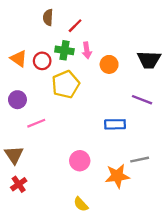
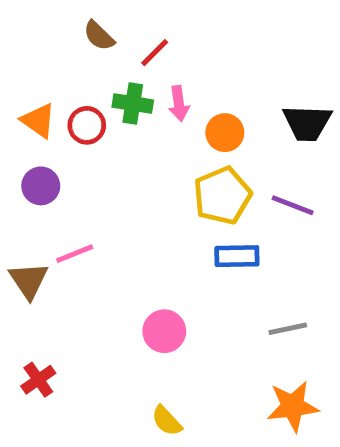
brown semicircle: (48, 17) -> (99, 36), turned -49
yellow pentagon: (66, 84) -> (222, 196), moved
purple circle: (17, 100) -> (41, 186), moved
brown triangle: (14, 155) -> (29, 280), moved
orange star: (117, 176) -> (293, 406), moved

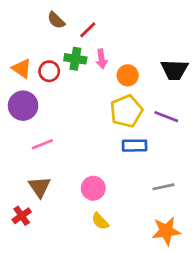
purple circle: (41, 186) -> (23, 106), size x1.4
brown triangle: (29, 280) -> (40, 187), moved
yellow semicircle: (167, 421) -> (100, 221), moved

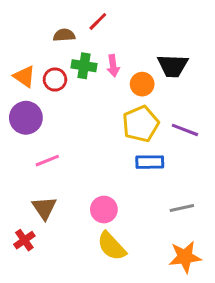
brown semicircle: (56, 20) -> (64, 35), moved, turned 132
red line: (88, 30) -> (98, 21), moved
black trapezoid: (174, 70) -> (173, 66), moved
yellow semicircle: (100, 221) -> (112, 246), size x1.5

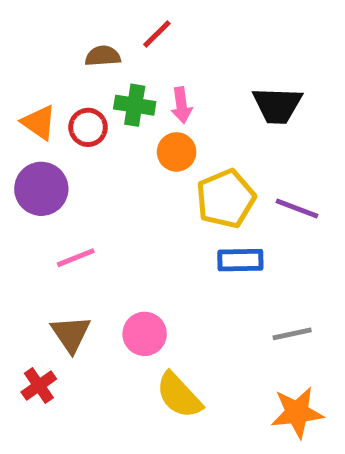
orange circle: (142, 84) -> (177, 152), moved
pink circle: (104, 210) -> (145, 334), moved

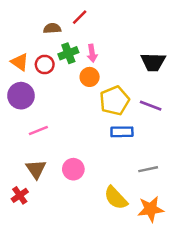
green cross: (135, 105) -> (68, 53), turned -30
black trapezoid: (277, 105) -> (153, 62), moved
yellow semicircle: (179, 395) -> (116, 198), moved

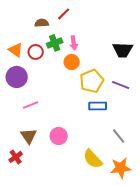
gray line: (148, 169) -> (119, 136), turned 63

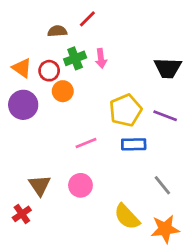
orange circle: (72, 62) -> (63, 91), moved
pink line: (31, 105) -> (86, 143), moved

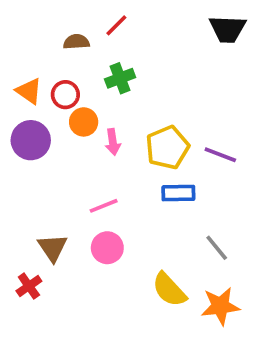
green cross: (75, 58) -> (120, 78), moved
pink arrow: (101, 58) -> (113, 142), moved
black trapezoid: (168, 68) -> (228, 29), moved
pink line: (86, 143) -> (104, 206), moved

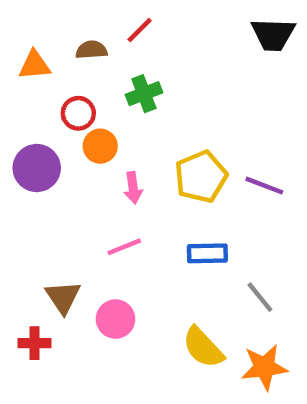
orange triangle: (29, 91) -> (35, 65), moved, turned -40
pink arrow: (113, 142) -> (133, 188), moved
blue rectangle: (178, 193) -> (207, 253), moved
pink circle: (107, 248) -> (116, 319), moved
red cross: (29, 286) -> (35, 343), turned 35

